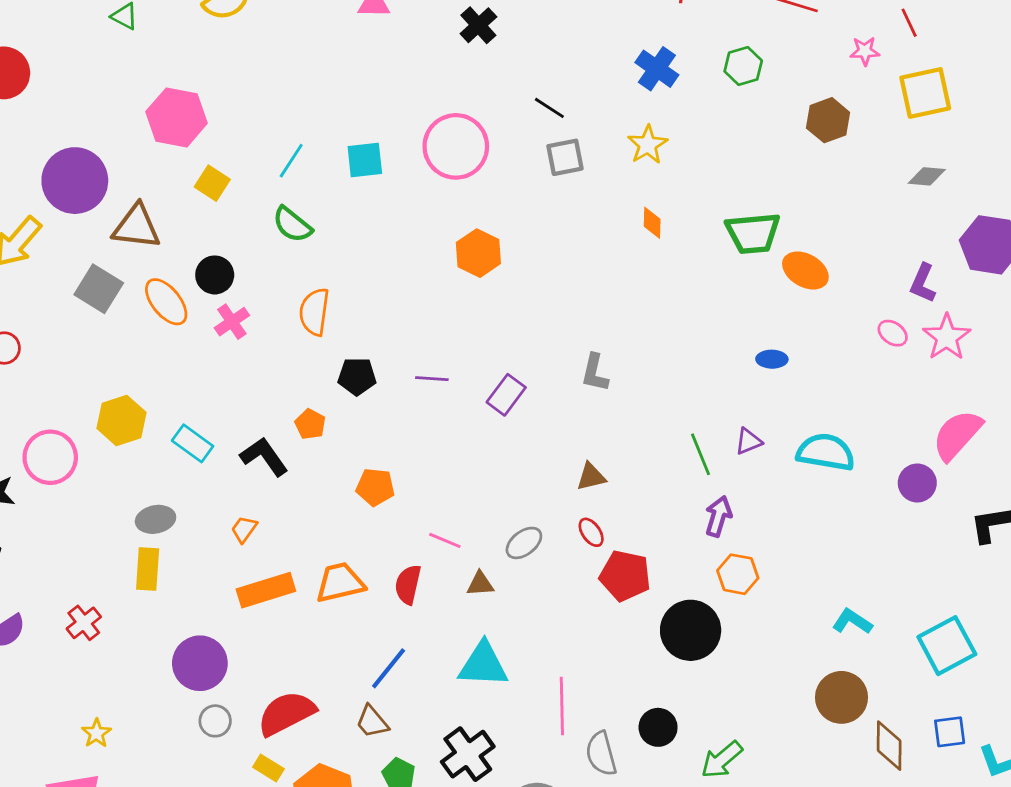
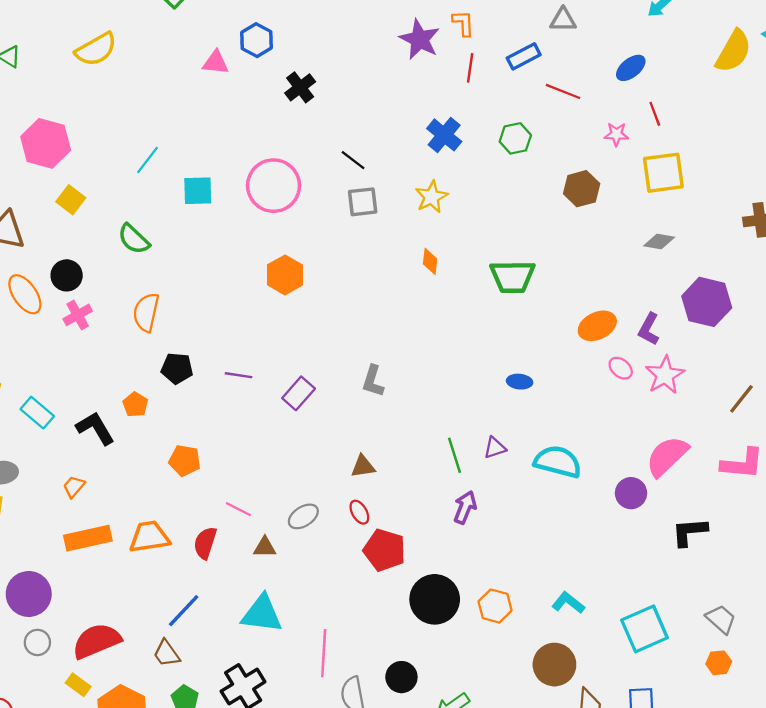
cyan line: (291, 161) -> (147, 160), moved
orange ellipse: (805, 270) -> (597, 326), moved, turned -60
orange hexagon: (738, 574) -> (495, 606), moved

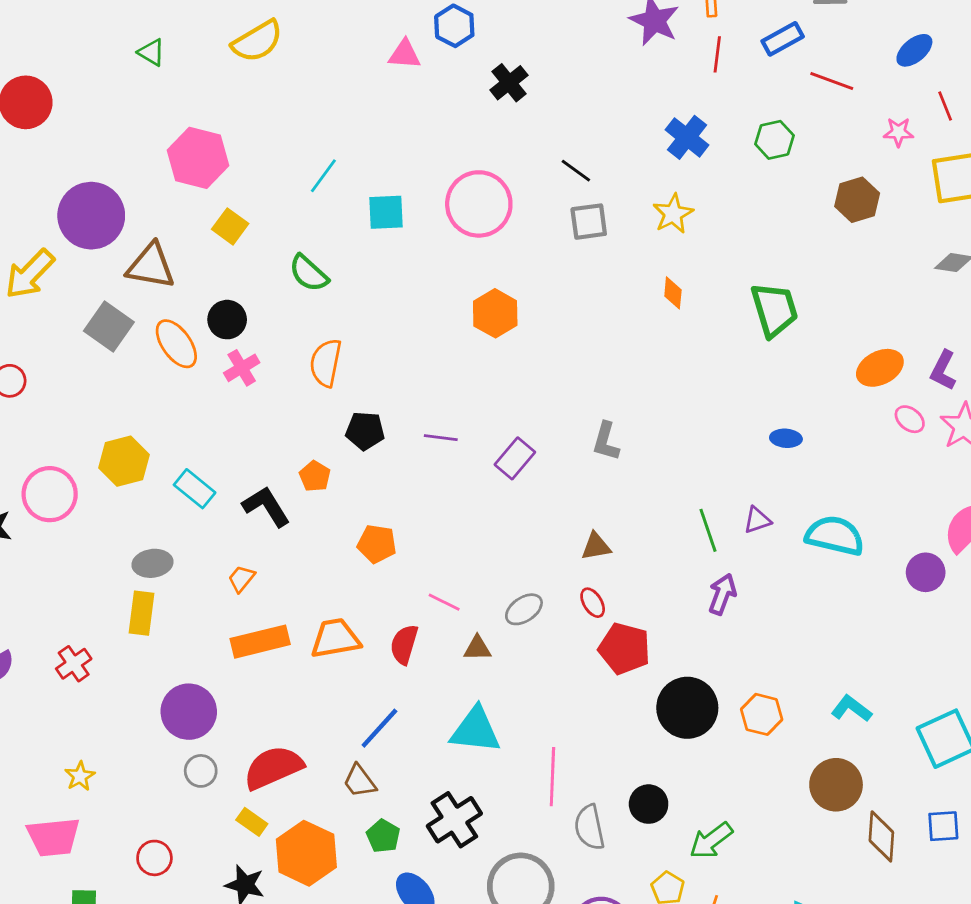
green trapezoid: (512, 277) -> (774, 310), turned -105

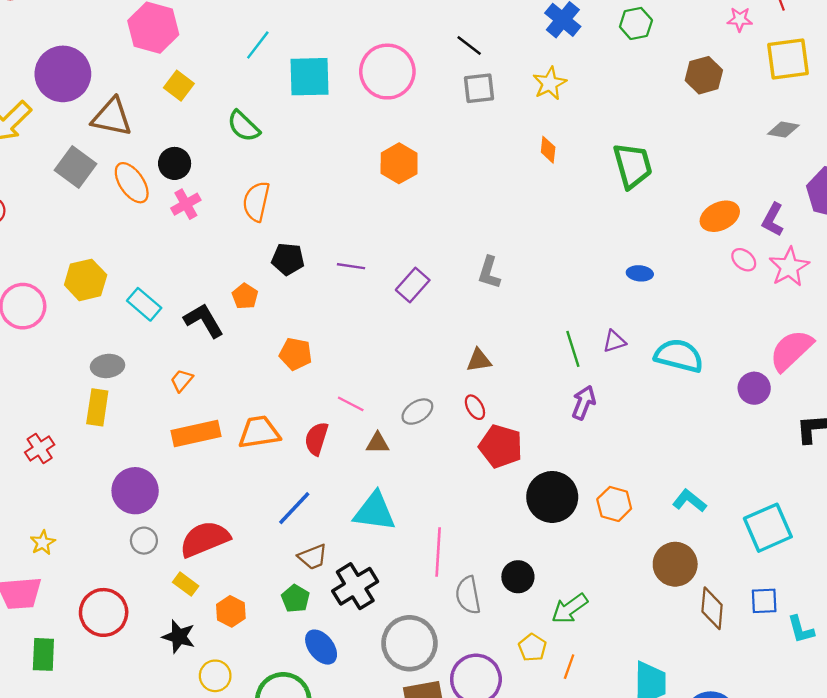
cyan square: (386, 212) -> (309, 77), size x1.4
brown trapezoid: (360, 781) -> (313, 557), moved, turned -76
orange hexagon: (306, 853) -> (231, 611), size x0.6
red circle: (154, 858) -> (104, 612), size x1.6

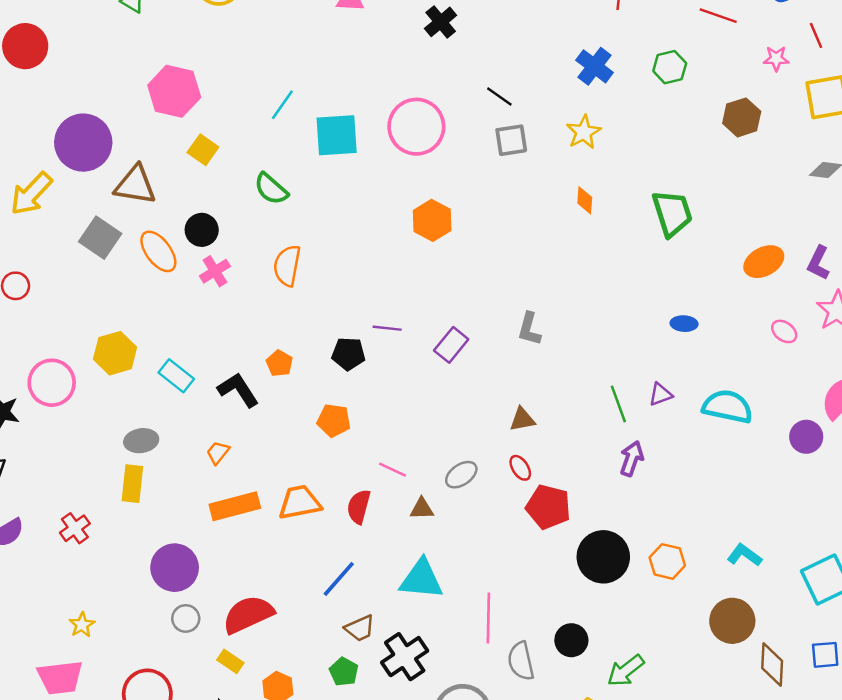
black pentagon: (288, 259) -> (348, 354), moved
pink ellipse: (744, 260) -> (784, 331), moved

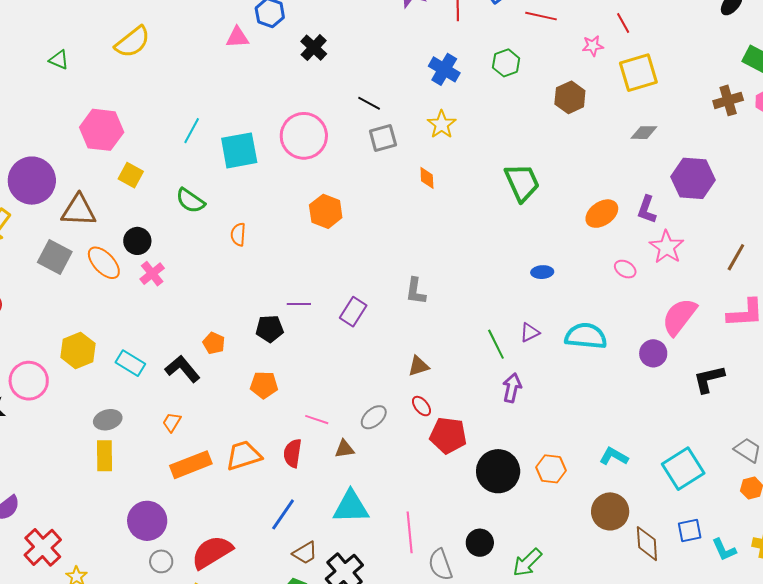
orange diamond: (585, 200) -> (427, 178), moved
orange semicircle: (287, 266) -> (238, 234), moved, size x0.7
red cross: (75, 528) -> (43, 547), moved, size x1.5

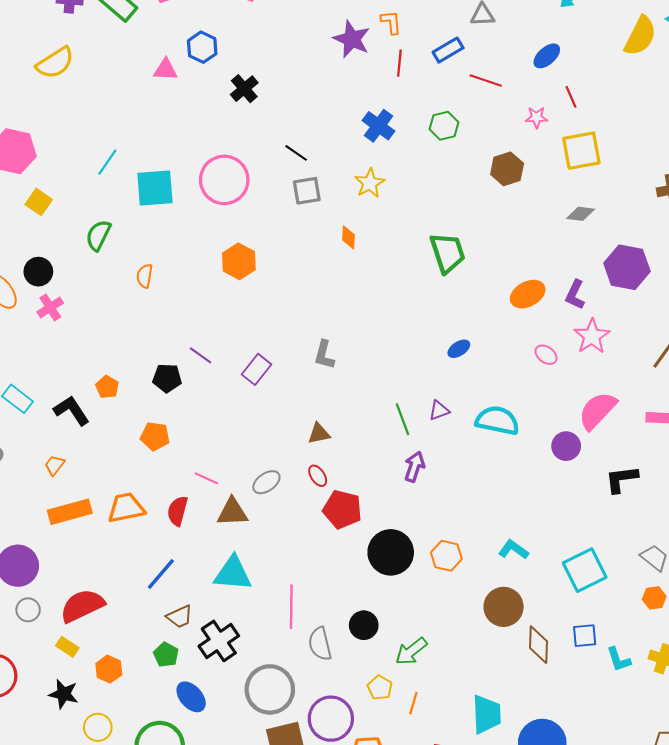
green semicircle: (190, 201) -> (98, 235), turned 76
blue ellipse: (542, 272) -> (459, 349), turned -35
purple line: (299, 304) -> (201, 355), turned 30
brown triangle: (344, 449) -> (232, 512), size x1.5

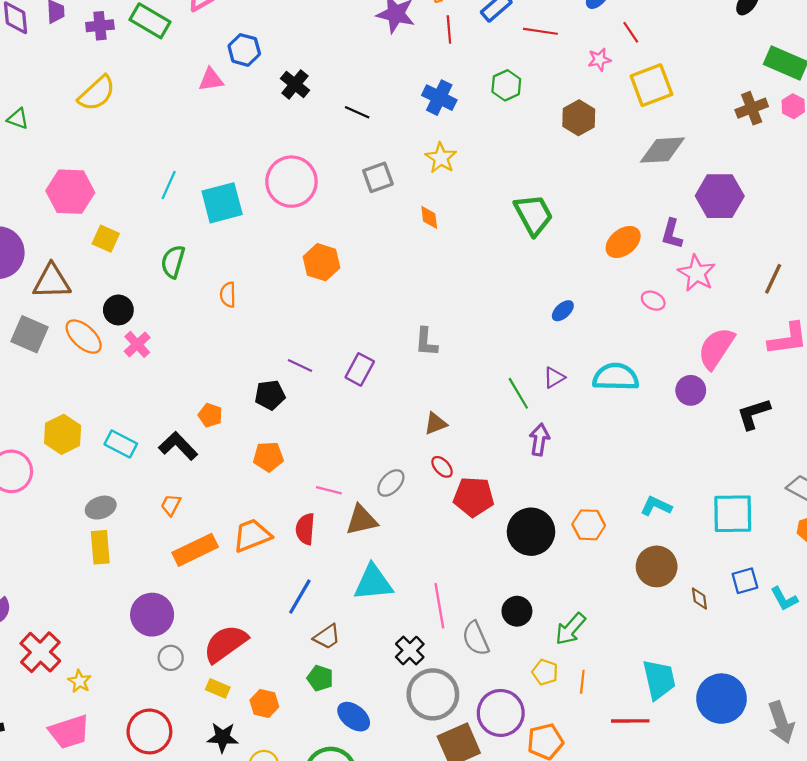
black line: (296, 153) -> (357, 112), moved
gray diamond: (581, 214) -> (662, 150), size x1.6
cyan square: (585, 570) -> (733, 514), turned 36
black cross: (219, 641) -> (410, 651), moved, size x0.7
brown diamond: (539, 645) -> (699, 598), size x0.6

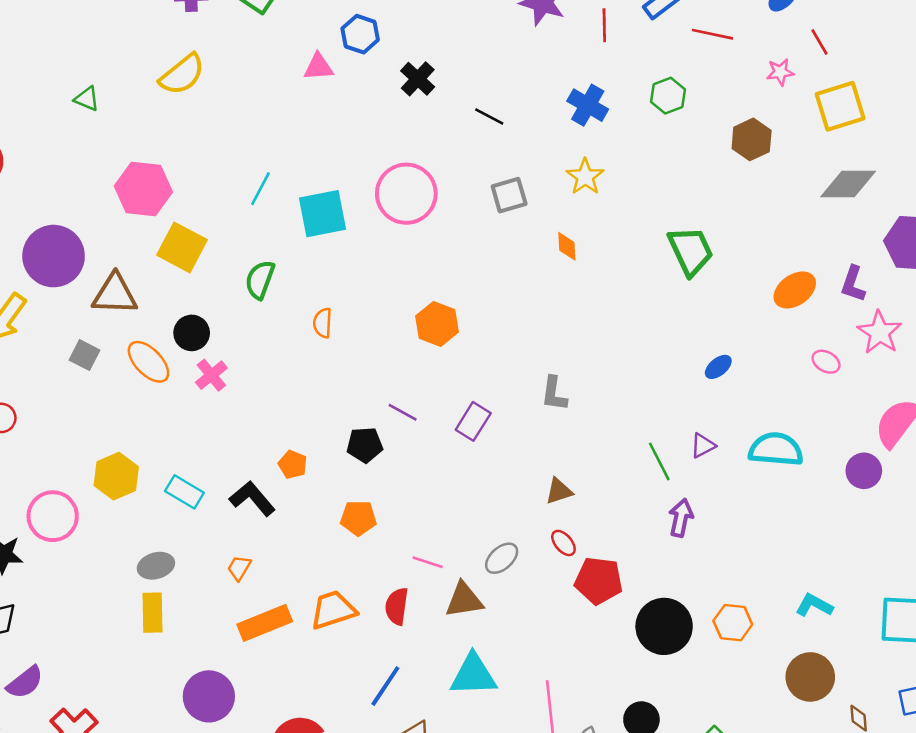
yellow square: (106, 239) -> (182, 247), size x1.5
orange hexagon: (322, 262) -> (437, 324), moved
gray square: (29, 334) -> (85, 355), size x0.7

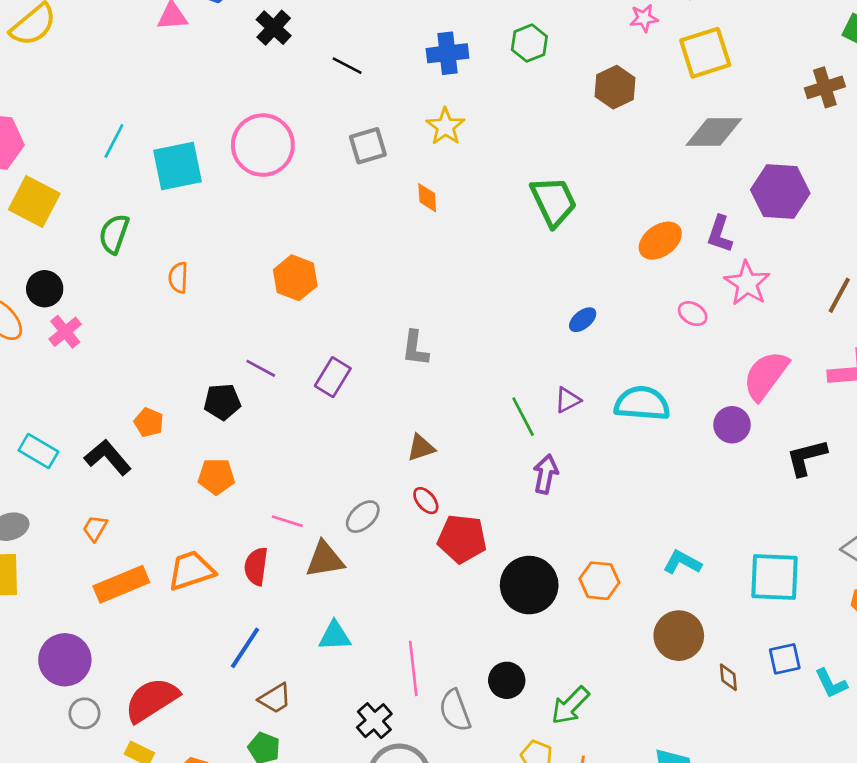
blue cross: (588, 105) -> (447, 53), turned -36
cyan triangle: (473, 675) -> (335, 636), size x0.7

